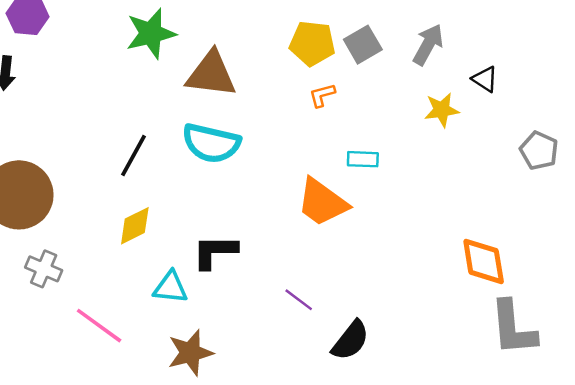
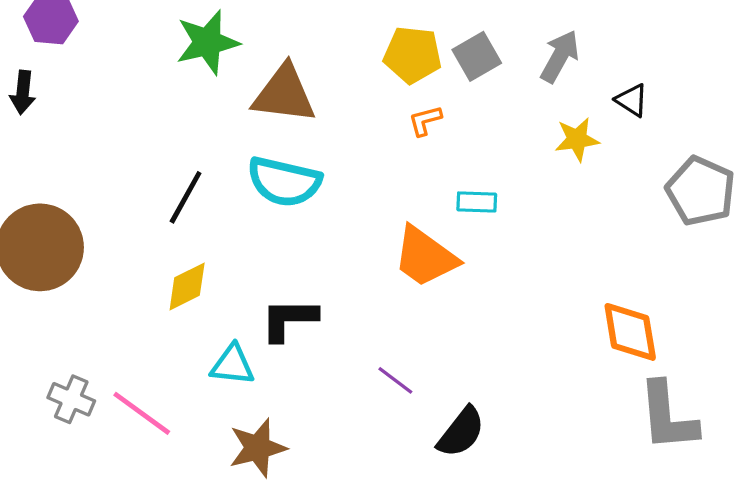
gray pentagon: (539, 151) -> (701, 191), size x1.4
gray cross: (44, 269) -> (71, 399), moved

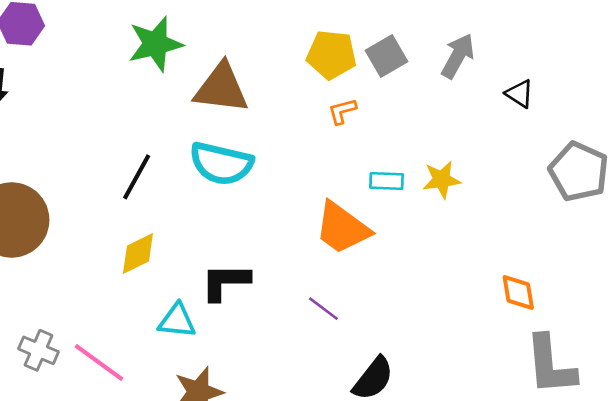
yellow star: (577, 139) -> (442, 180), moved
orange diamond: (630, 332) -> (518, 293), size x0.7
purple line: (395, 380) -> (323, 309), moved

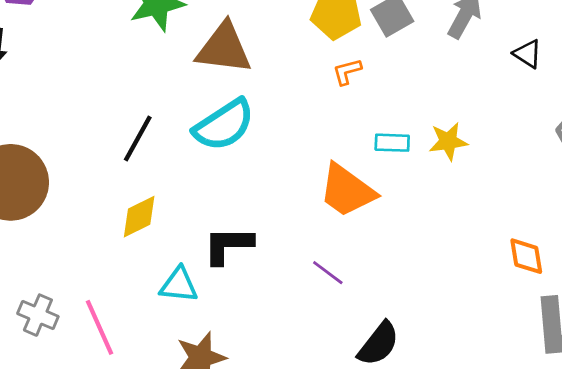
cyan semicircle: (221, 164) -> (224, 125), turned -46
pink line: (99, 362) -> (99, 327), turned 30

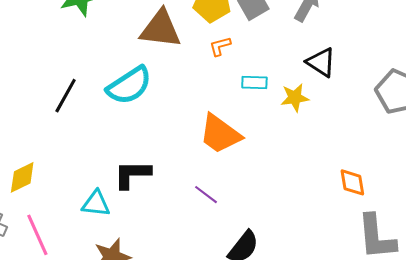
brown triangle: (224, 48) -> (161, 29), moved
black triangle: (528, 54) -> (321, 62), moved, size x1.4
cyan rectangle: (392, 143) -> (254, 82), moved
yellow diamond: (139, 217) -> (22, 177), moved

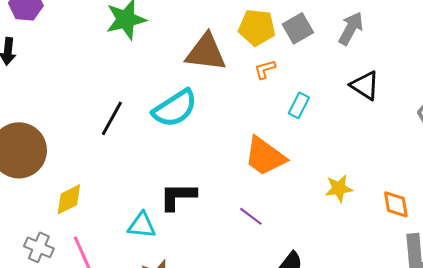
cyan rectangle: (254, 82) -> (299, 105), turned -65
yellow star: (295, 98) -> (339, 188), moved

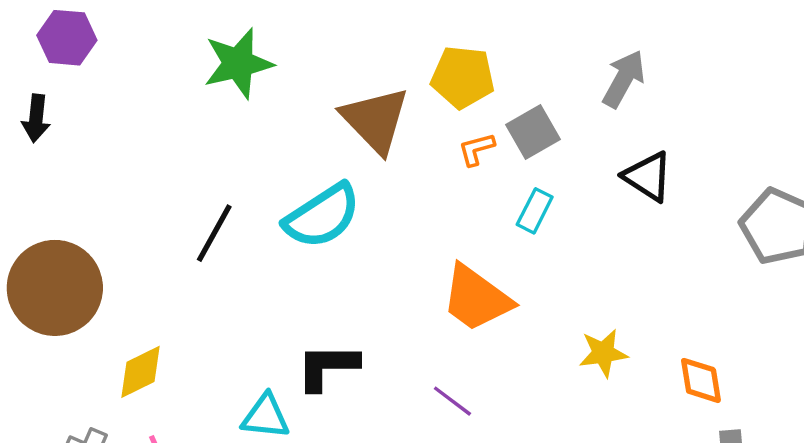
gray square: (298, 28) -> (533, 132), moved
brown triangle: (206, 52) -> (375, 120), turned 39

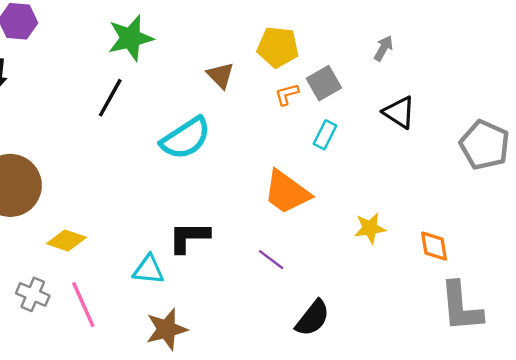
gray arrow: (624, 79) -> (383, 48), size x0.7
brown triangle: (375, 120) -> (220, 75), size x0.6
black line: (214, 233) -> (110, 98), moved
yellow diamond: (141, 372) -> (66, 240), turned 45

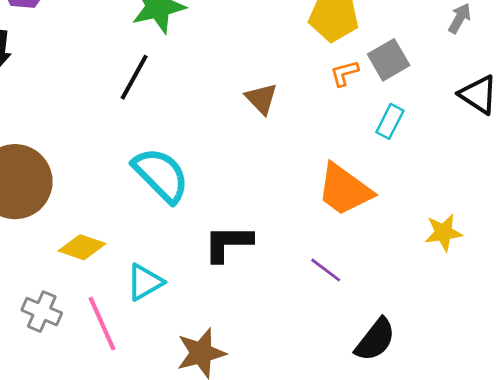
brown triangle: (220, 75) -> (261, 99), moved
cyan semicircle: (186, 138) -> (161, 175), moved, turned -102
cyan triangle: (149, 270) -> (145, 282), moved, turned -36

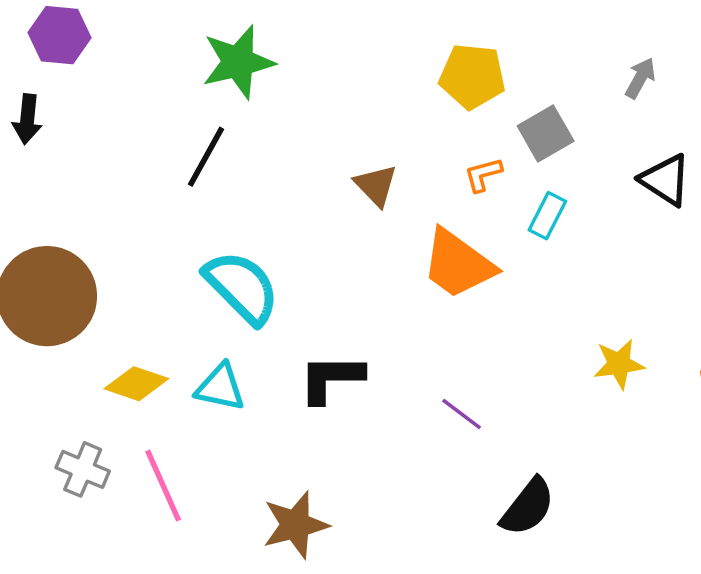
orange L-shape: (344, 73) -> (483, 175), moved
orange trapezoid: (344, 190) -> (458, 264), moved
cyan triangle: (145, 282) -> (220, 387), moved, turned 42

